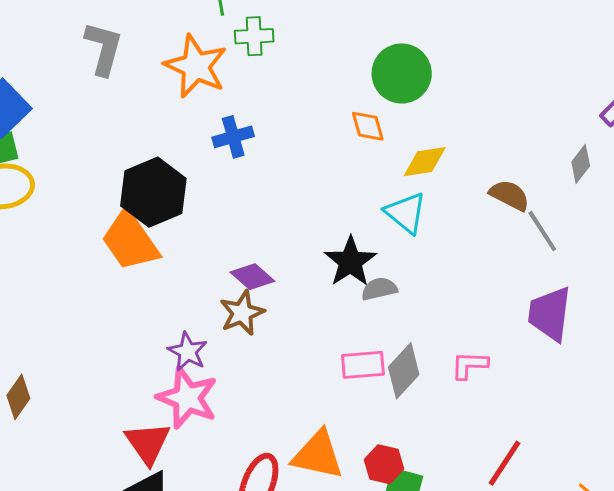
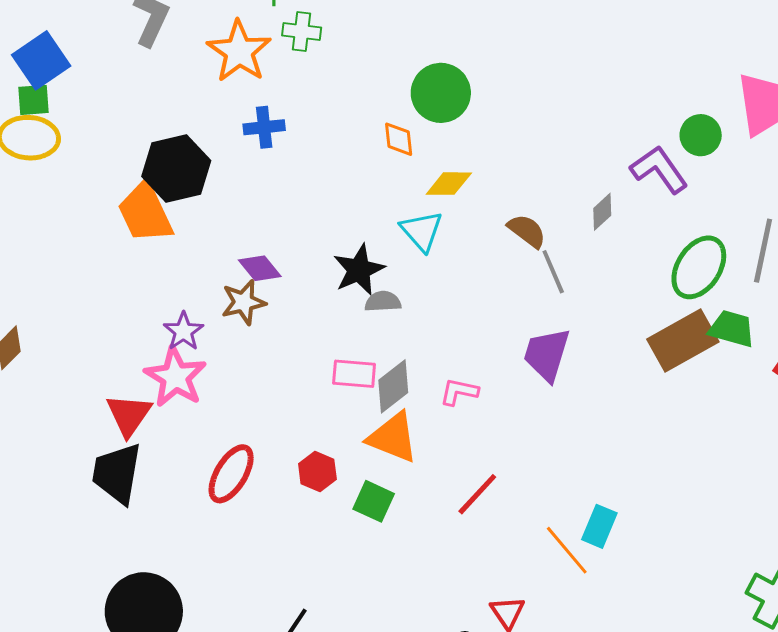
orange triangle: (318, 455) -> (393, 437), moved
red hexagon: (384, 464) -> (317, 472), moved

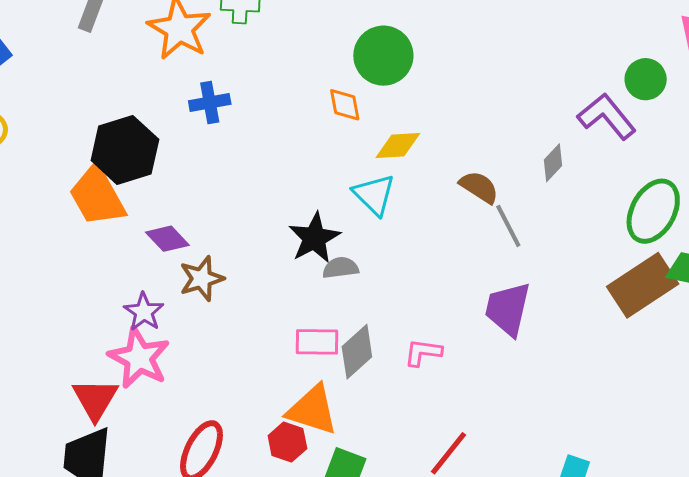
purple diamond: (260, 268) -> (167, 239), moved
orange triangle: (393, 437) -> (312, 410), moved

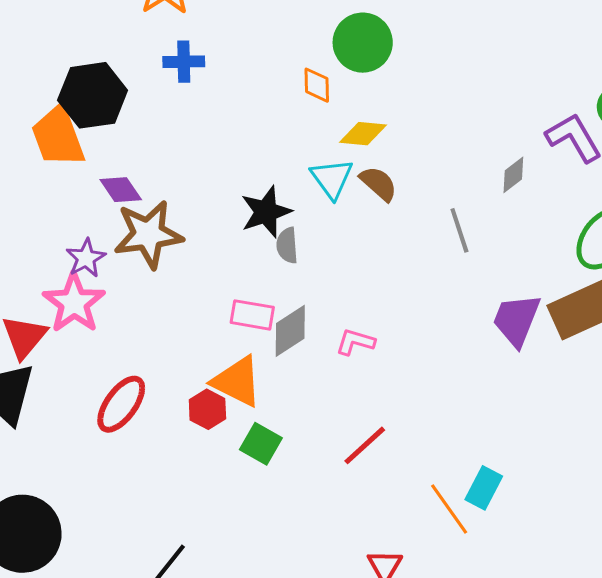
brown semicircle: (479, 187) -> (379, 184), moved
gray semicircle: (341, 268) -> (287, 245), turned -96
brown star: (202, 279) -> (148, 234), size x1.5
purple trapezoid: (508, 309) -> (516, 320), moved

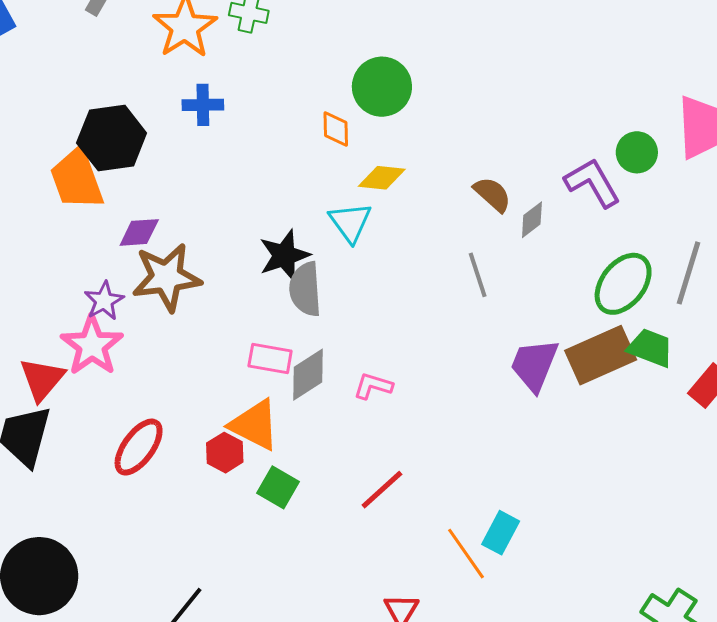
brown semicircle: (379, 184) -> (492, 194), moved
purple diamond: (121, 190) -> (139, 232), turned -60
gray semicircle: (287, 245) -> (305, 289), size x1.5

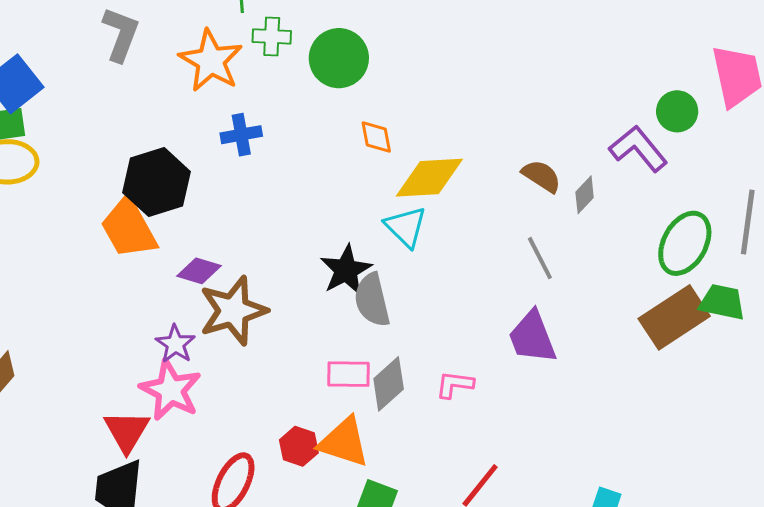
green circle: (382, 87) -> (339, 58), moved
yellow diamond: (382, 178) -> (429, 178), size x1.5
purple diamond: (139, 232) -> (199, 271), turned 30
purple trapezoid: (534, 365) -> (532, 337), moved, turned -34
red hexagon: (225, 453) -> (299, 446), moved

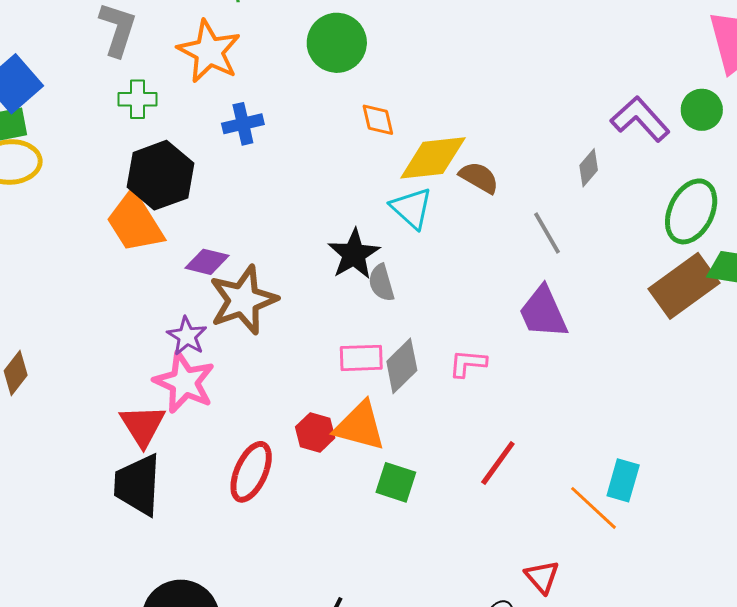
green cross: (272, 36) -> (137, 99), moved
green circle: (677, 111) -> (702, 110), moved
brown semicircle: (541, 176) -> (479, 178), moved
gray semicircle: (372, 300) -> (381, 283), size x0.7

